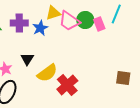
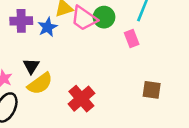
pink rectangle: (99, 24) -> (132, 38), moved
yellow semicircle: (47, 73) -> (40, 84), moved

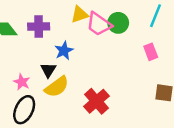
blue star: (48, 27) -> (64, 51), moved
pink rectangle: (132, 38) -> (151, 52), moved

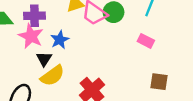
pink rectangle: (151, 52) -> (146, 41), turned -42
pink star: (22, 82) -> (31, 36), moved, size x1.5

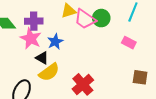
black triangle: (44, 59) -> (42, 58), turned -32

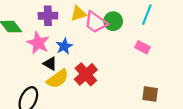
purple cross: (34, 21) -> (48, 16), moved
brown square: (140, 77) -> (150, 94), moved
red cross: (83, 84) -> (86, 74), moved

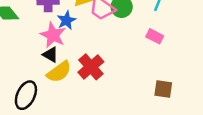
pink star: (38, 43) -> (53, 35), moved
blue star: (64, 46) -> (66, 20), moved

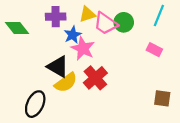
pink star: (53, 35) -> (83, 48), moved
black triangle: (50, 55) -> (58, 67), size x1.5

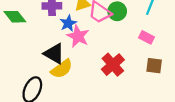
red cross: (95, 78) -> (113, 65), moved
brown square: (162, 98) -> (154, 66), moved

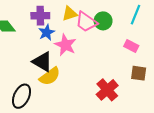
blue star: (68, 23) -> (47, 32), moved
red cross: (113, 65) -> (107, 90), moved

